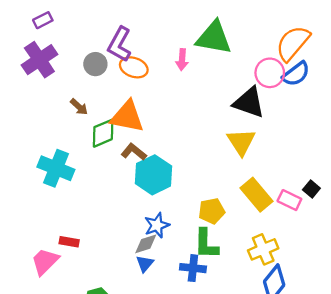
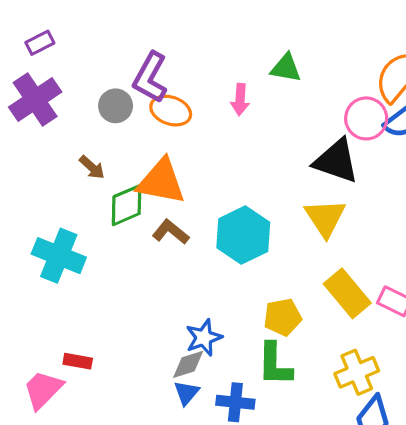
green triangle: (214, 38) -> (286, 68), size x0.6
cyan hexagon: (154, 175) -> (243, 235), moved
blue cross: (193, 268) -> (235, 402), moved

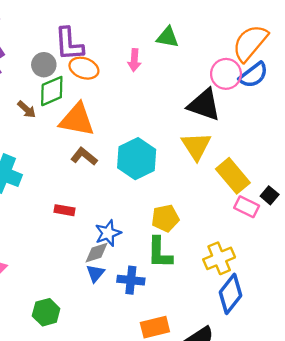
purple L-shape: (150, 77) -> (69, 44), turned -33
green diamond: (127, 205) -> (52, 91), moved
yellow rectangle: (347, 293) -> (233, 176), moved
red rectangle: (78, 361) -> (64, 210), moved

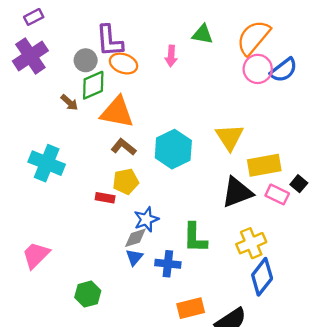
orange semicircle: (250, 43) -> (253, 38), moved
black triangle: (204, 105) -> (237, 192), moved, turned -40
yellow rectangle: (233, 176) -> (264, 165), turned -60
yellow pentagon: (165, 218) -> (126, 181), moved

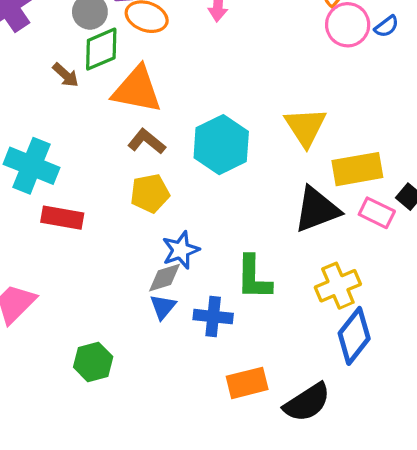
blue semicircle: (284, 70) -> (387, 26), size x0.6
red rectangle: (105, 198) -> (62, 218), moved, size x1.4

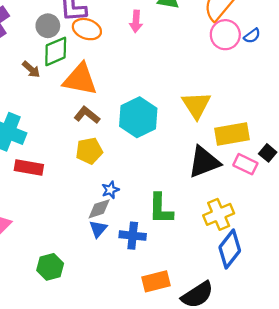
blue star: (181, 250) -> (110, 190), size x0.7

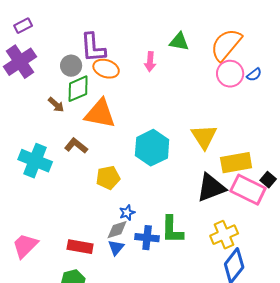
brown L-shape: (87, 115) -> (76, 146), moved
pink rectangle: (245, 164) -> (248, 190), size x1.6
red rectangle: (29, 168) -> (80, 247), moved
blue cross: (133, 236) -> (147, 238), moved

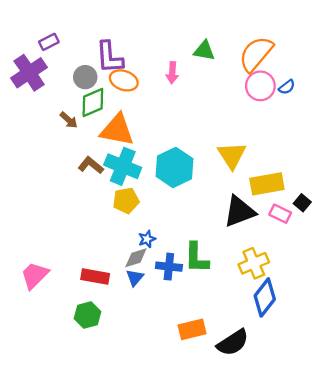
purple rectangle: (23, 26) -> (49, 42), moved
cyan cross: (35, 161) -> (123, 166), moved
pink rectangle: (248, 190) -> (280, 214), size x0.6

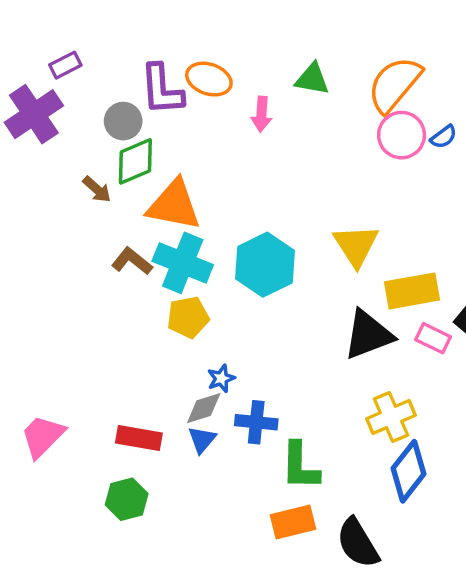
orange ellipse: (124, 80) -> (209, 79), moved
green L-shape: (196, 258) -> (300, 466), moved
black semicircle: (233, 343) -> (358, 543), turned 92

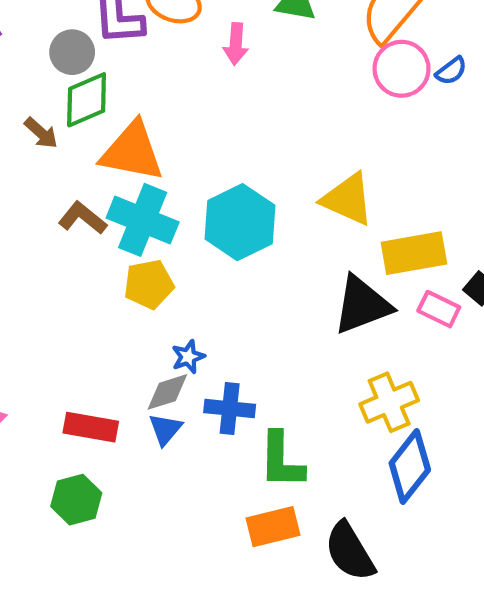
yellow triangle: (356, 245) -> (348, 199), turned -33

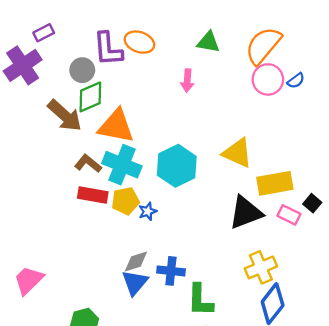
pink arrow: (236, 44) -> (187, 81), moved
brown arrow: (41, 133) -> (65, 116), size x1.8
blue star: (188, 357) -> (148, 211), moved
red rectangle: (91, 427) -> (93, 195), moved
blue triangle: (165, 429) -> (135, 283), size x1.4

